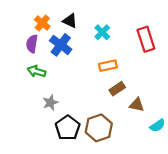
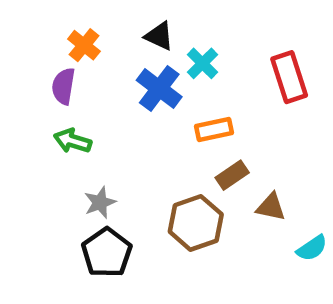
black triangle: (70, 21) -> (159, 36), moved
blue cross: (61, 45) -> (159, 88), moved
black pentagon: (68, 128) -> (107, 253), moved
brown hexagon: (99, 128) -> (196, 223), moved

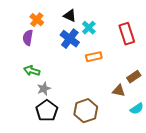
green arrow: (73, 141) -> (32, 71), moved
brown rectangle: (232, 175) -> (134, 77), moved
brown hexagon: (196, 223) -> (86, 111), moved

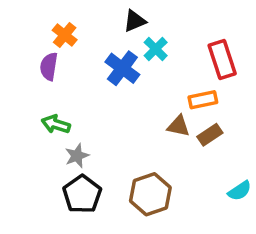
black triangle: (70, 16) -> (135, 21), moved, turned -48
orange rectangle: (94, 57) -> (203, 100), moved
brown rectangle: (134, 77) -> (210, 135), moved
brown triangle: (119, 91) -> (178, 126), moved

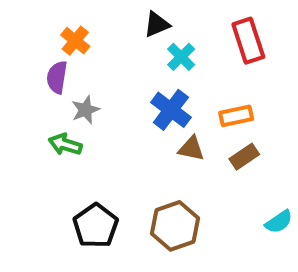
red rectangle: (222, 59) -> (248, 41), moved
blue cross: (122, 68) -> (171, 110), moved
brown triangle: (178, 126) -> (191, 148), moved
gray star: (77, 156) -> (85, 110), moved

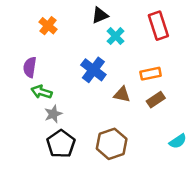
purple semicircle: (57, 77) -> (30, 67), moved
gray star: (85, 110) -> (53, 114), moved
blue cross: (171, 110) -> (93, 70), moved

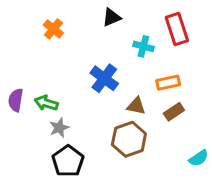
cyan cross: (116, 36) -> (143, 46), moved, turned -30
purple semicircle: (30, 67) -> (16, 100), moved
brown hexagon: (112, 144) -> (129, 139), moved

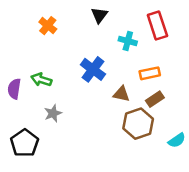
black triangle: (112, 17) -> (99, 15), turned -30
green arrow: (46, 103) -> (41, 80), moved
brown hexagon: (129, 139) -> (138, 124), moved
black pentagon: (68, 161) -> (25, 143), moved

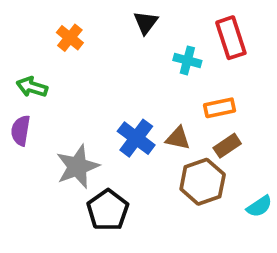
blue cross: (93, 69) -> (136, 138), moved
green arrow: (41, 80) -> (32, 87), moved
gray star: (53, 113) -> (77, 167), size x1.6
black pentagon: (25, 143) -> (108, 210), moved

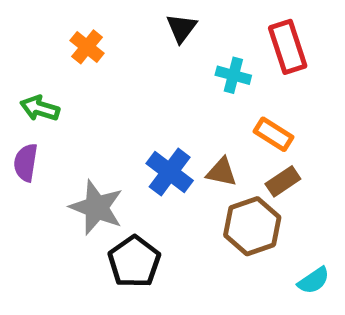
orange rectangle: (220, 108) -> (273, 134), turned 44
gray star: (77, 167) -> (96, 207), turned -30
cyan semicircle: (259, 206) -> (314, 281), moved

